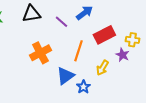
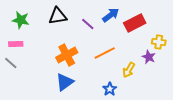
red rectangle: (104, 35) -> (135, 23), moved
orange line: (78, 51) -> (105, 53), turned 45
blue triangle: (65, 76) -> (65, 82), moved

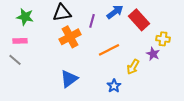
red rectangle: (135, 23) -> (139, 20), turned 75
purple line: (88, 24) -> (92, 21), turned 64
orange cross: (67, 55) -> (70, 37), moved

